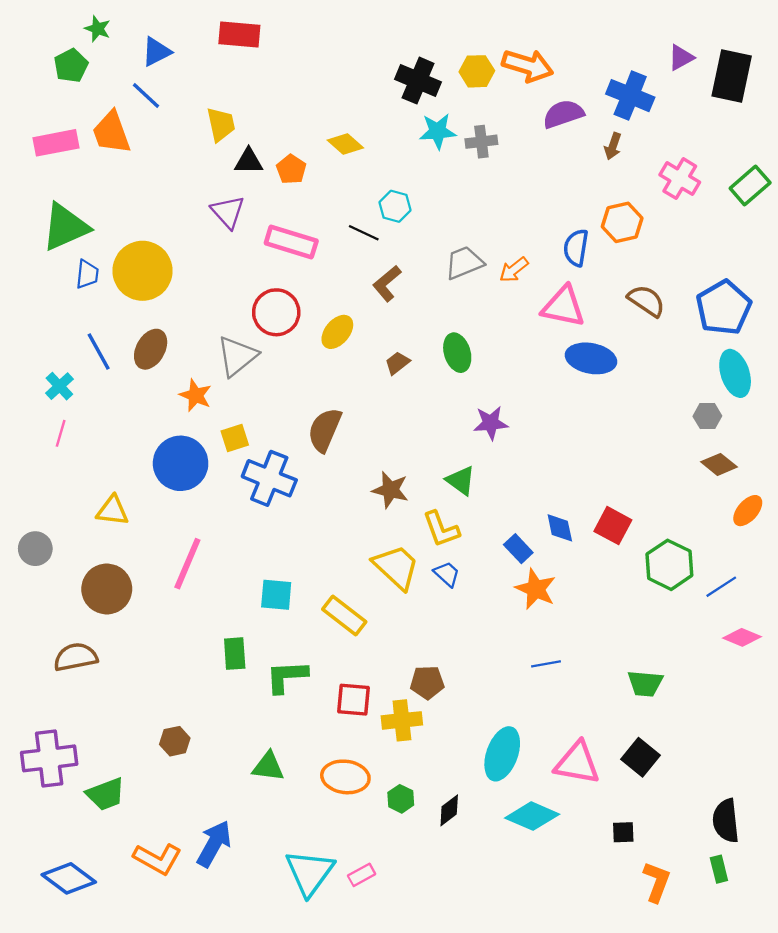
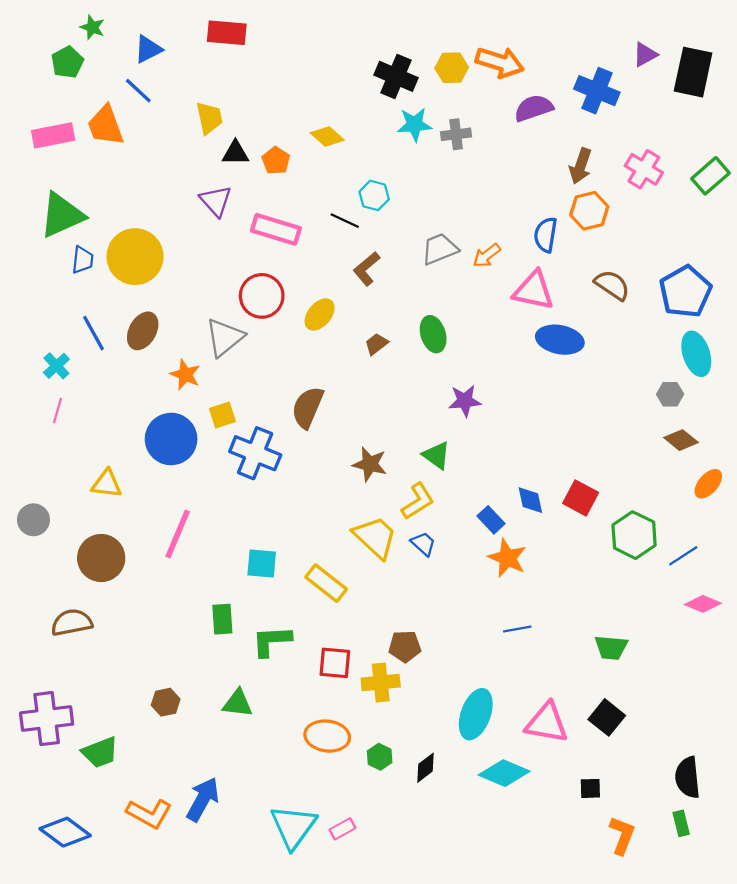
brown arrow: (613, 146) -> (581, 166), moved, size x1.4
yellow L-shape: (441, 529) -> (418, 501), turned -102
green triangle: (268, 767) -> (238, 703), moved

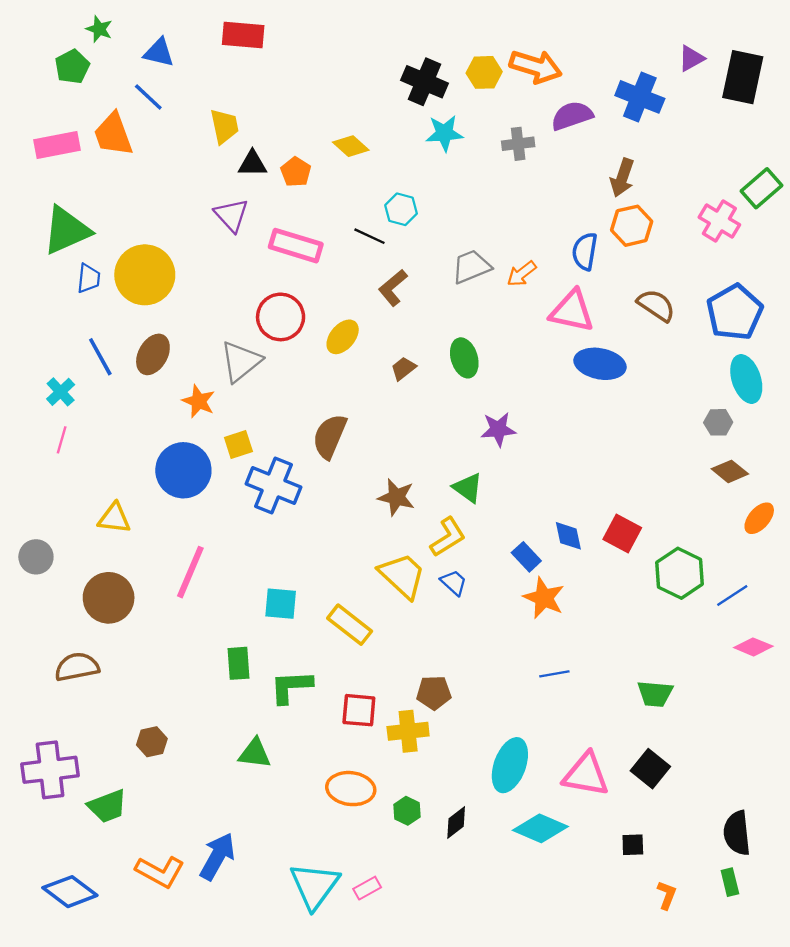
blue triangle: (148, 49) -> (159, 53), turned 40
gray cross: (456, 134) -> (518, 144), moved
pink cross: (644, 169) -> (719, 221), moved
brown hexagon: (166, 702) -> (152, 742), moved
orange L-shape: (622, 835) -> (667, 895), size x0.7

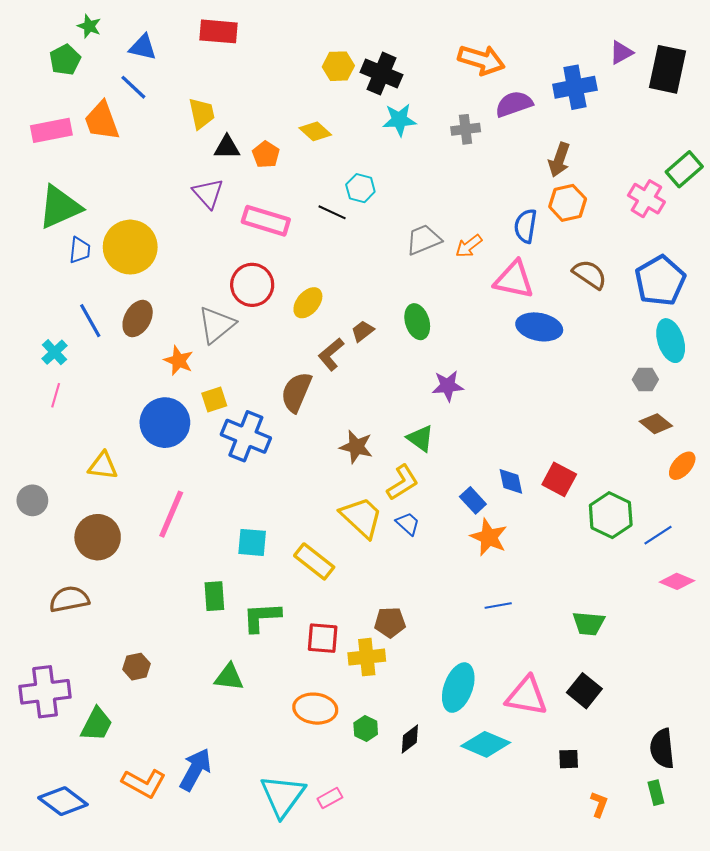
yellow hexagon: (484, 72) -> (338, 66), moved
blue cross: (640, 97) -> (575, 87), turned -33
brown L-shape: (393, 288) -> (331, 354), moved
green trapezoid: (107, 806) -> (97, 724), turned -42

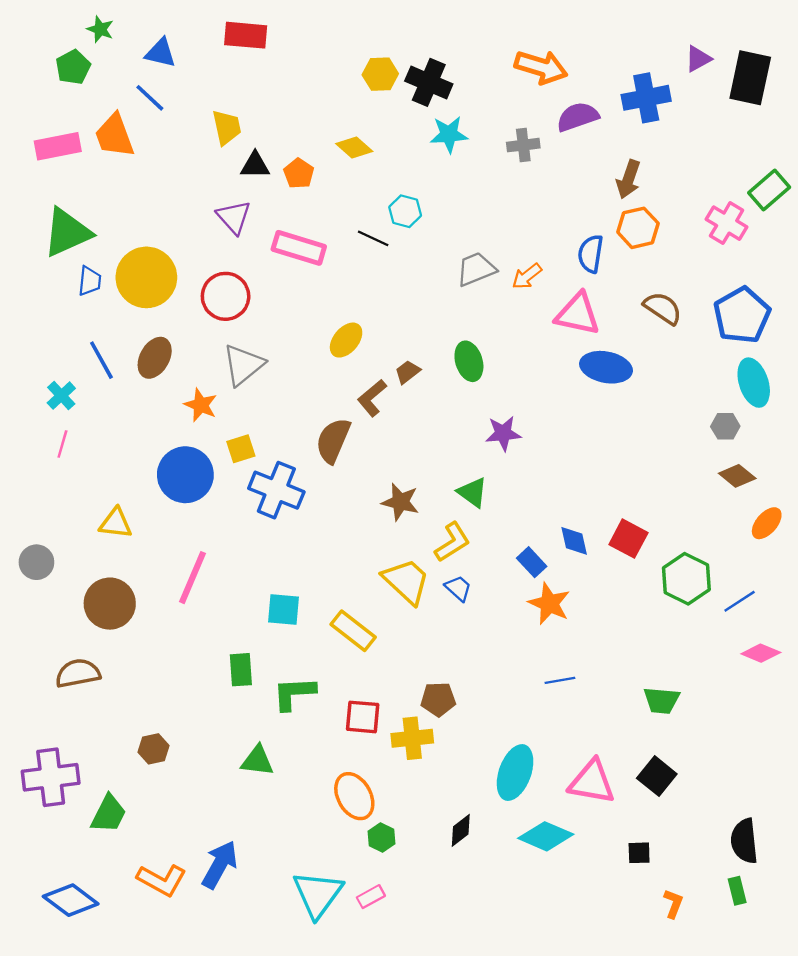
red circle: (252, 285) -> (226, 296), moved
orange ellipse: (315, 709) -> (354, 796), turned 54
green hexagon: (366, 729) -> (382, 837), moved

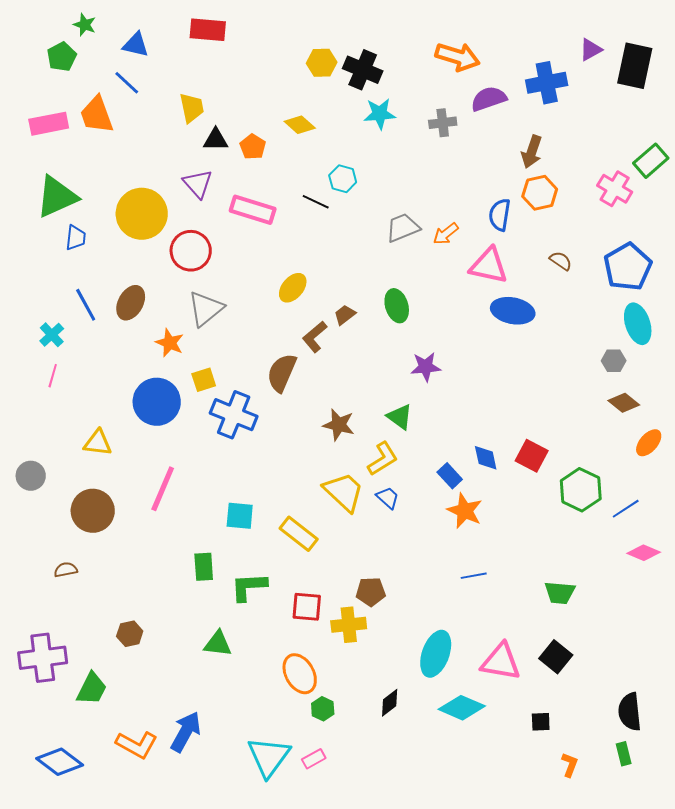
yellow circle: (146, 277) -> (142, 214), moved
brown semicircle: (663, 308) -> (561, 261), size x0.7
brown semicircle: (78, 673) -> (66, 570), size x0.6

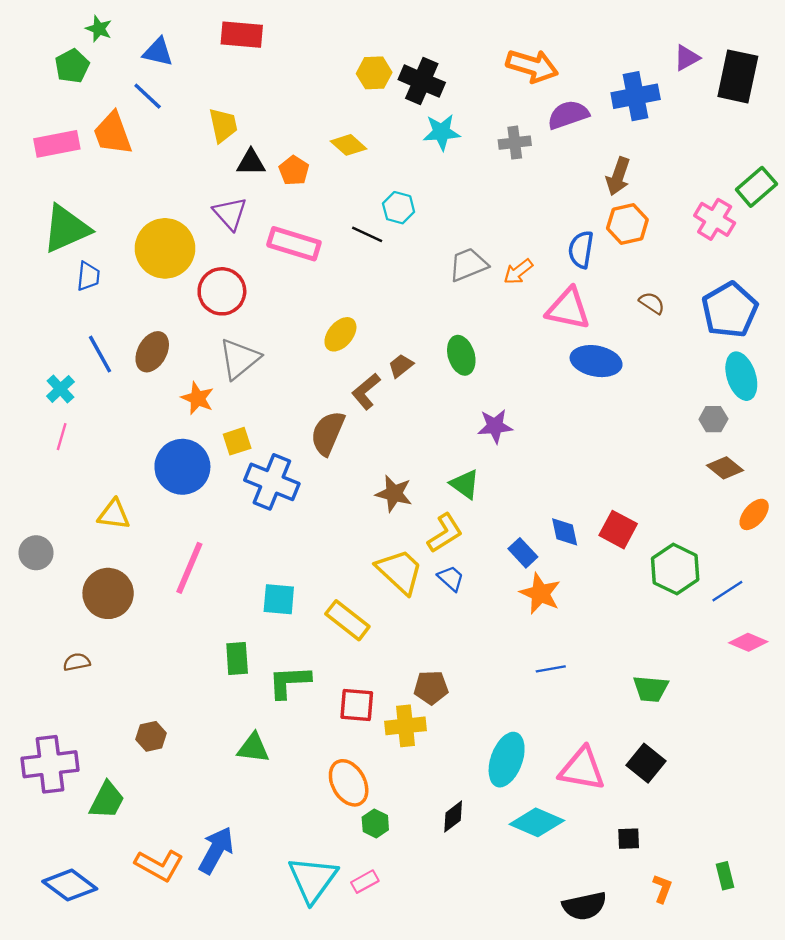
black semicircle: (630, 712) -> (584, 906), moved, turned -96

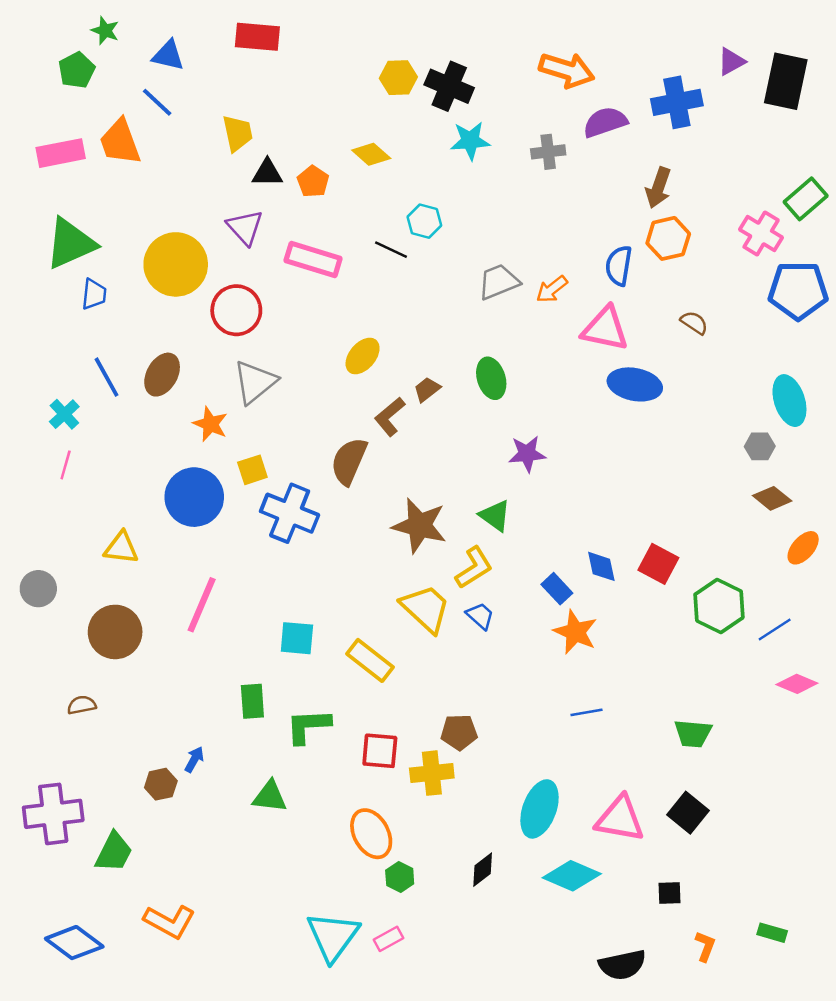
blue pentagon: (730, 310) -> (798, 290), moved, turned 30
brown star: (394, 494) -> (419, 526), size x1.4
blue arrow: (216, 850) -> (194, 759), moved, size x0.5
green rectangle: (725, 876) -> (772, 933), turned -60

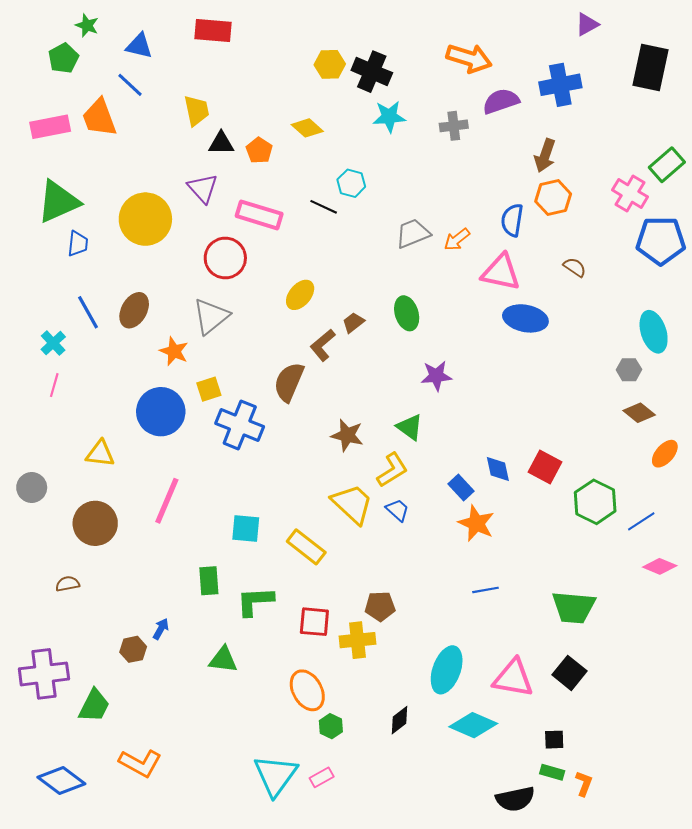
purple triangle: (731, 61) -> (587, 24), moved
red circle: (236, 310) -> (225, 258), moved
brown star: (419, 526) -> (347, 435), size x0.7
green trapezoid: (693, 733) -> (574, 607), size x1.4
green rectangle: (772, 933) -> (552, 772), moved

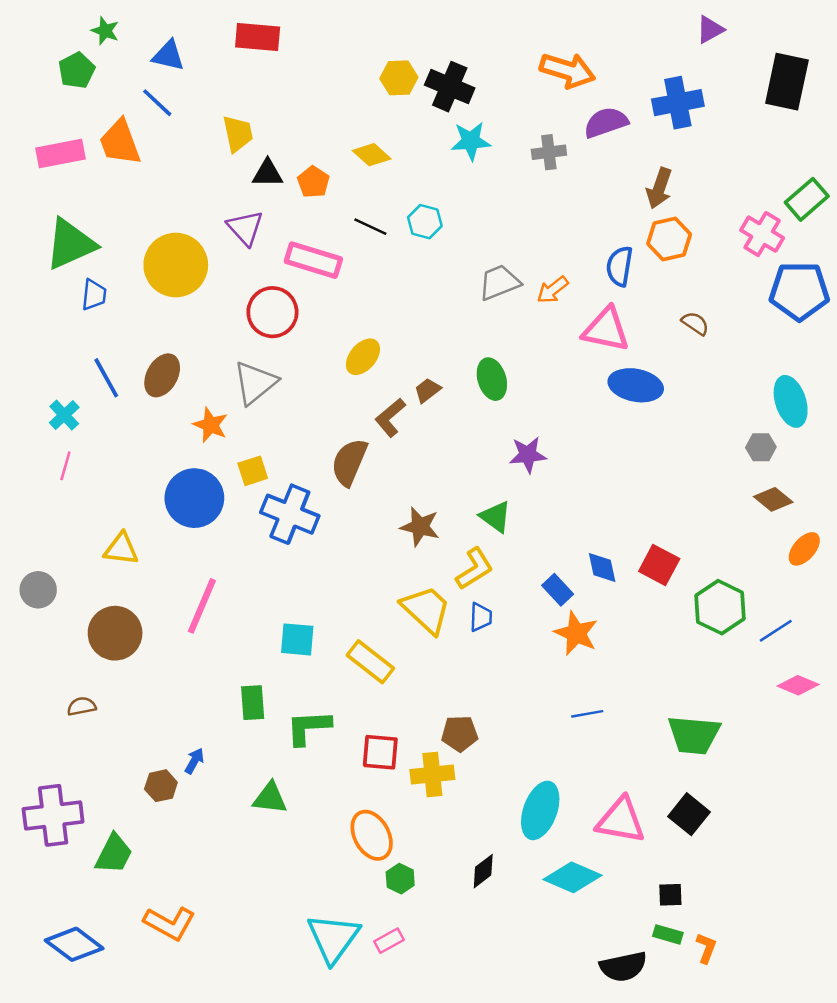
black line: (324, 207) -> (370, 227), moved
blue trapezoid: (397, 510) -> (481, 617), turned 50

